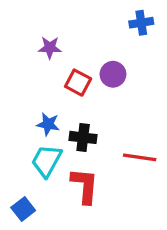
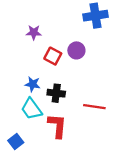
blue cross: (141, 23) -> (96, 16), size x1.5
cyan trapezoid: (46, 161) -> (31, 109), turned -65

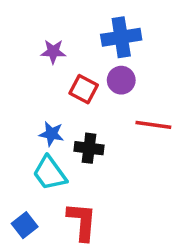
blue cross: (96, 16) -> (121, 37), moved
red line: (94, 107) -> (153, 125), moved
red L-shape: (57, 126) -> (82, 222), moved

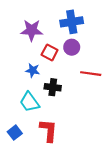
purple star: (53, 52) -> (32, 30), size x1.5
blue star: (51, 134) -> (33, 70), moved

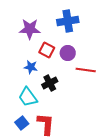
purple circle: (72, 47) -> (68, 53), moved
black cross: (53, 87) -> (50, 83), turned -35
blue square: (15, 133) -> (22, 123), moved

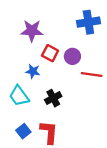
blue cross: (68, 21) -> (88, 22), moved
black cross: (50, 83) -> (53, 98), moved
cyan trapezoid: (28, 97) -> (19, 96), moved

